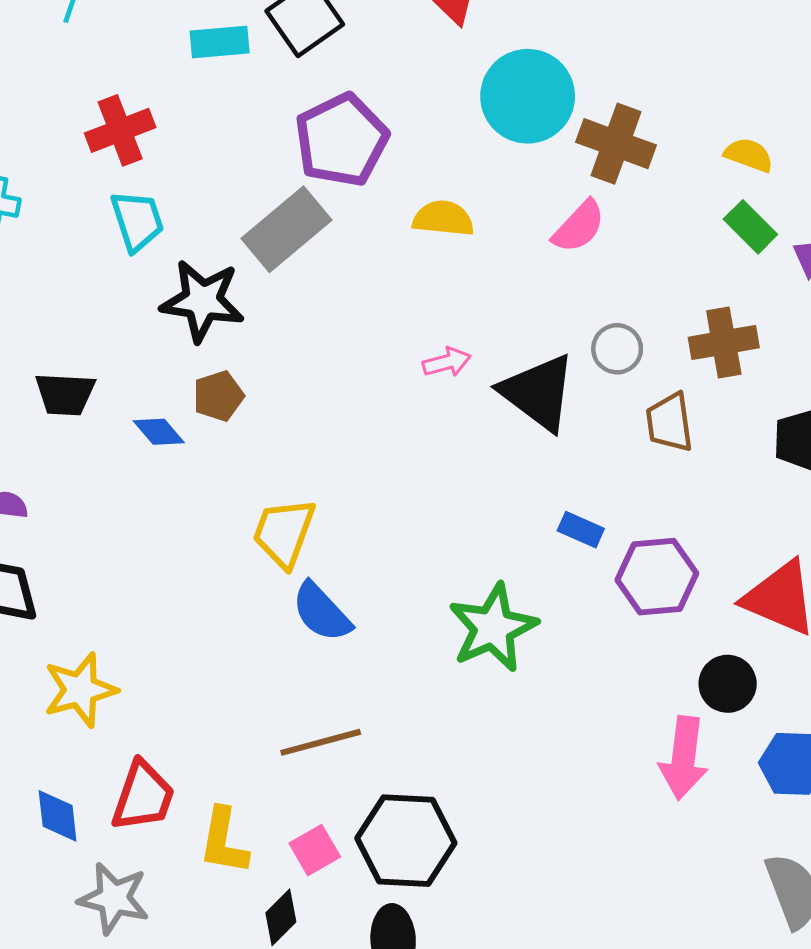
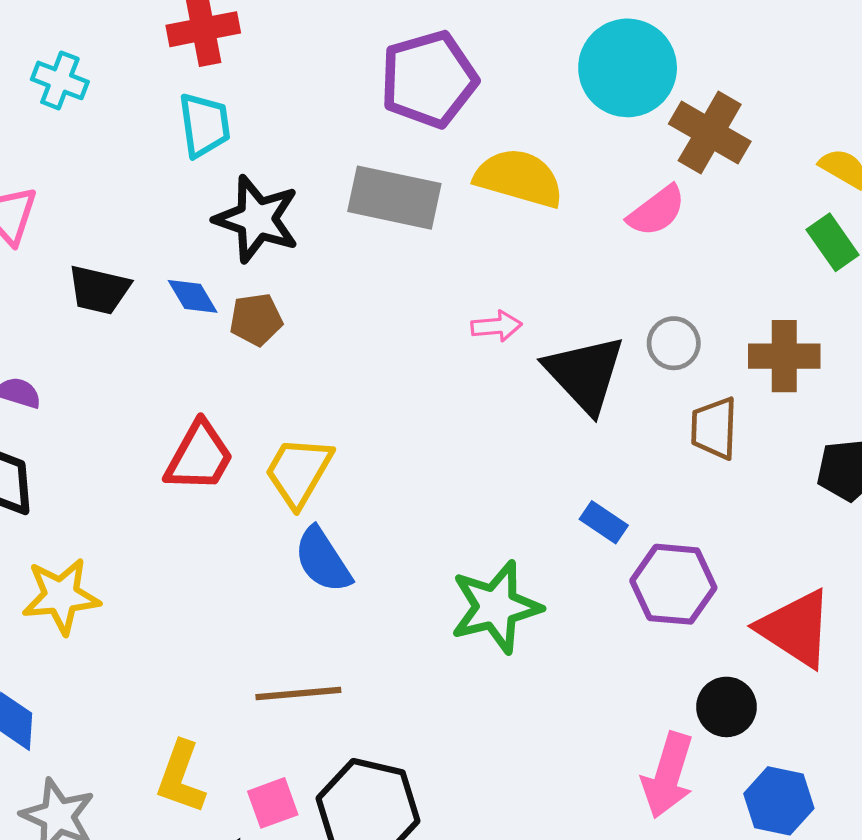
yellow semicircle: (443, 218) -> (519, 178), size x1.4
gray rectangle: (286, 229) -> (394, 198), moved, turned 42
blue diamond: (159, 432) -> (193, 296), moved
red trapezoid: (143, 796) -> (199, 457), moved

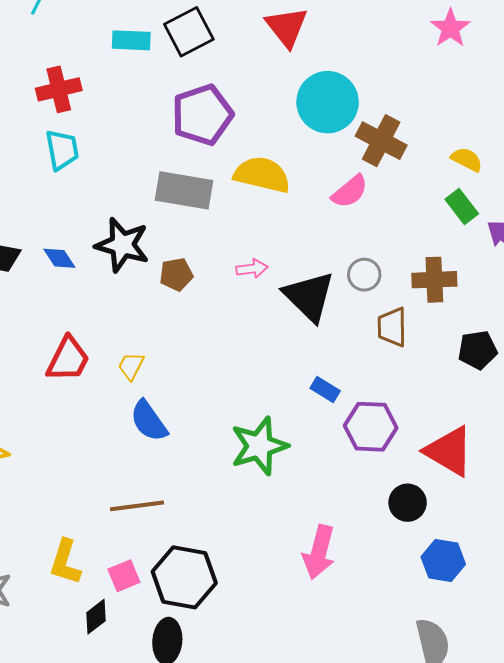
black star: (257, 219) -> (122, 245), moved
brown pentagon: (256, 319) -> (176, 274), moved
yellow trapezoid: (299, 472) -> (131, 366), size x0.6
pink arrow: (668, 775) -> (319, 552), moved

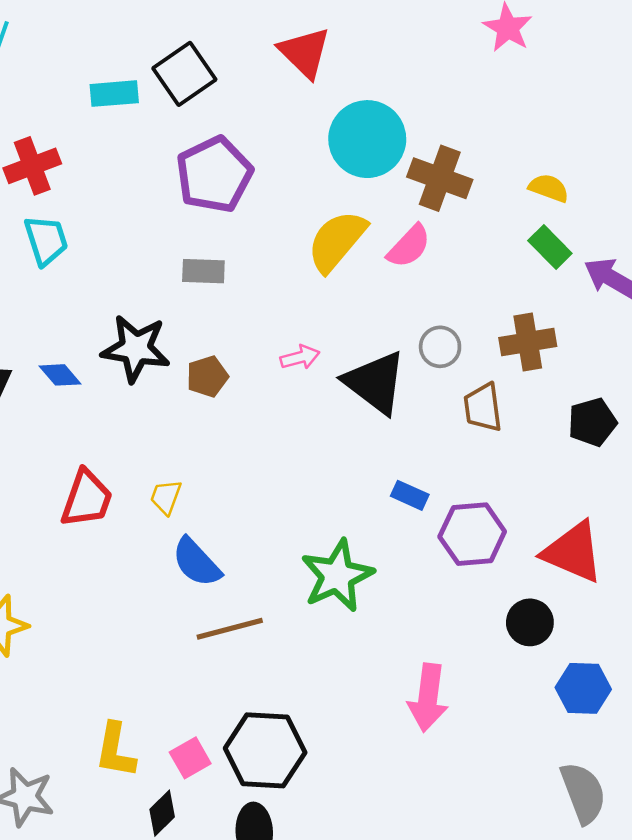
yellow semicircle: (262, 175) -> (337, 241), moved, turned -56
gray rectangle: (184, 190) -> (203, 271), size x0.6
brown line: (137, 506) -> (230, 629), moved

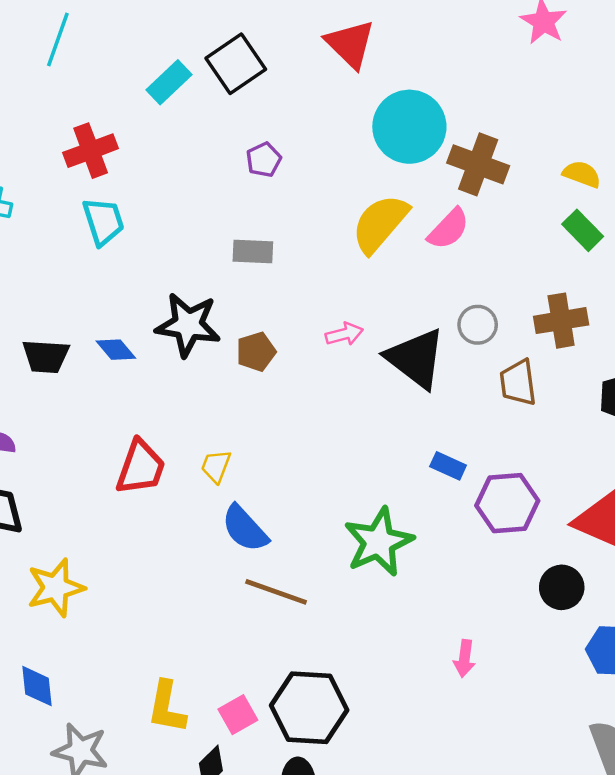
cyan rectangle: (114, 94) -> (169, 82), turned -39
purple pentagon: (214, 175) -> (264, 160), size x0.5
brown line: (230, 629) -> (276, 592), turned 34
pink arrow: (428, 698) -> (464, 658), size x0.6

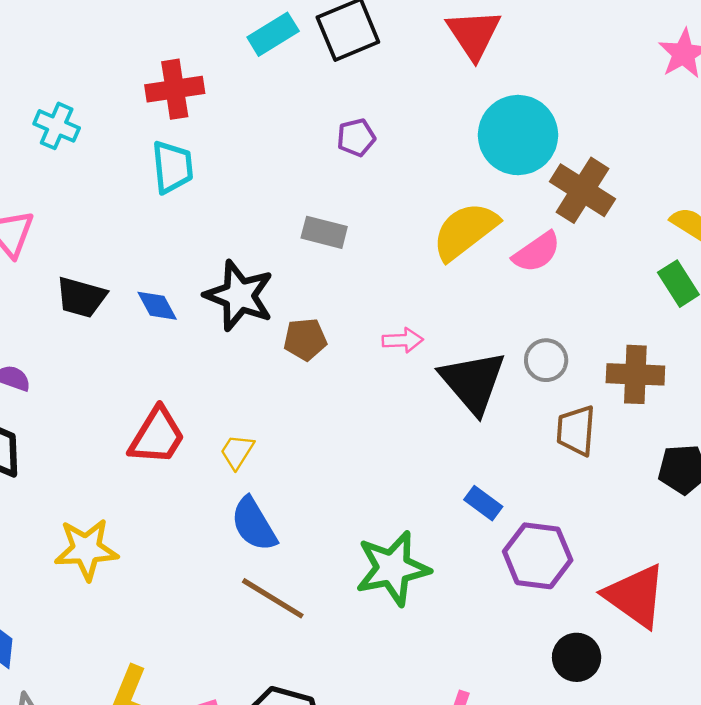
yellow star: (56, 588) -> (86, 549), moved

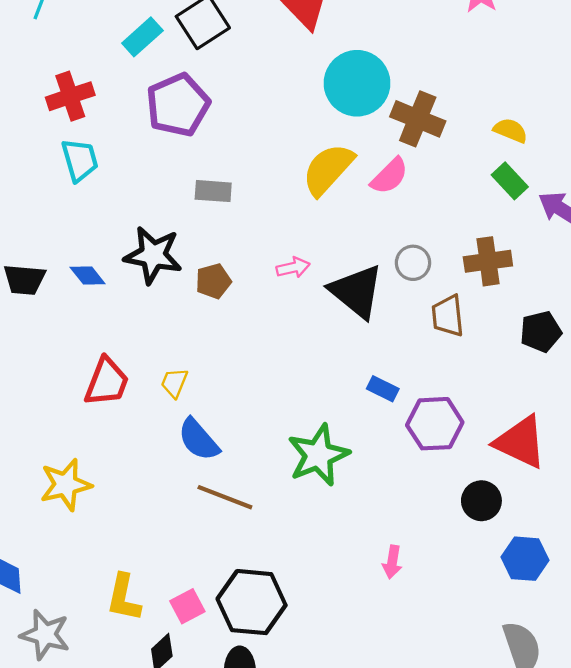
purple pentagon: (356, 137) -> (178, 105), moved, size x2.0

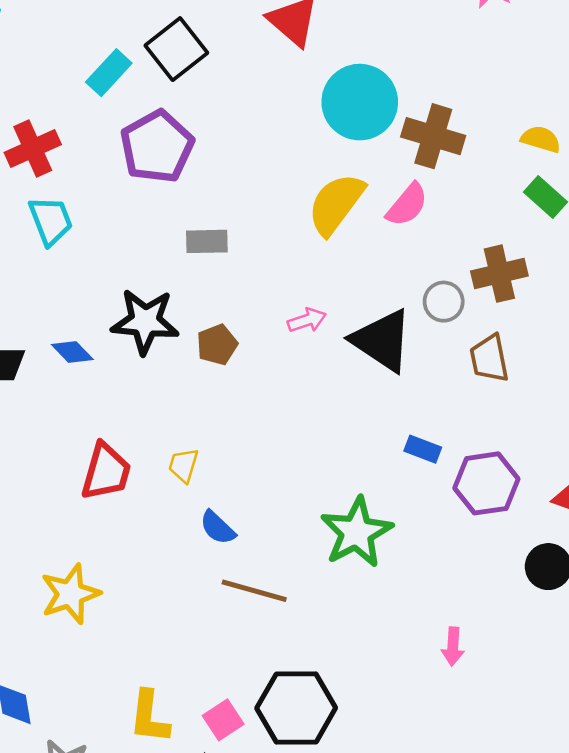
brown cross: (488, 261) -> (499, 274), moved
blue semicircle: (199, 440) -> (218, 528), size x0.7

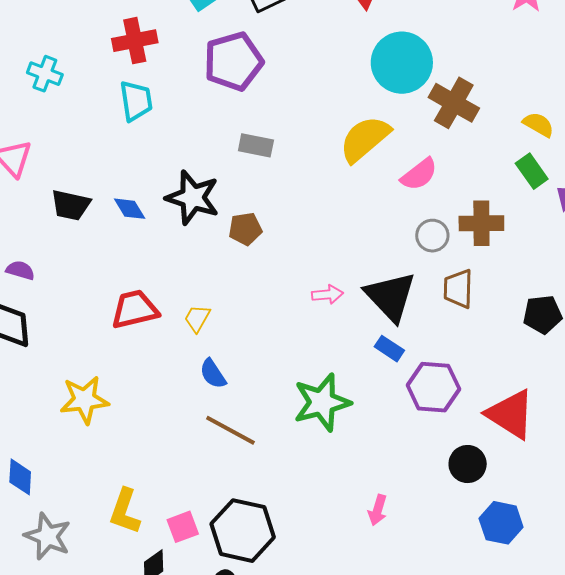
pink semicircle: (407, 205) -> (419, 174), moved
pink arrow: (307, 320) -> (327, 294), moved
black triangle: (382, 340) -> (390, 296), moved
red trapezoid: (106, 472) -> (135, 309), turned -132

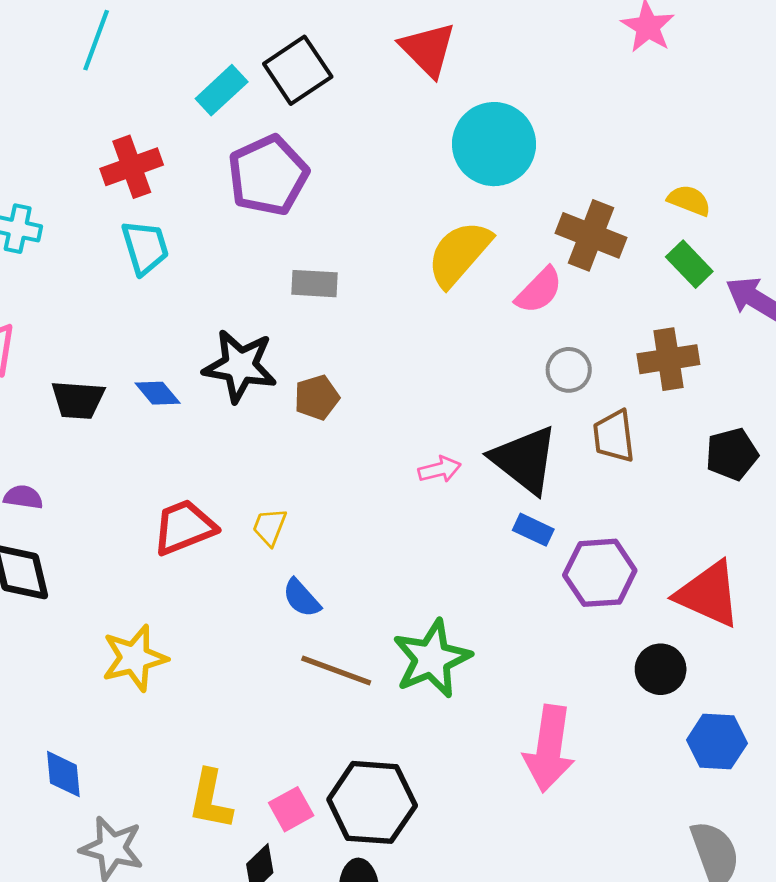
brown cross: (454, 103) -> (591, 235), moved
brown cross: (481, 223) -> (668, 359), moved
green star: (322, 402) -> (432, 659), moved
pink arrow: (378, 510) -> (549, 749), size x2.0

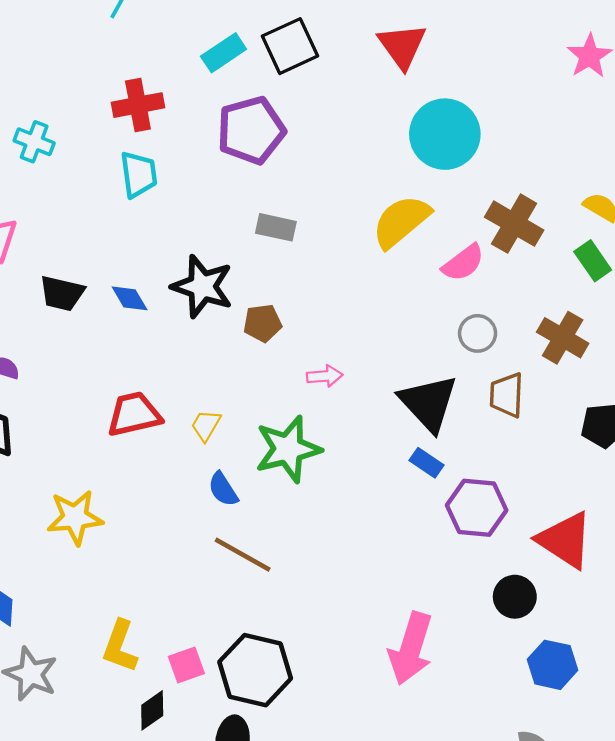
brown cross: (668, 359) -> (563, 338), turned 30
pink arrow: (440, 469) -> (325, 376), moved
green star: (432, 659) -> (288, 449), moved

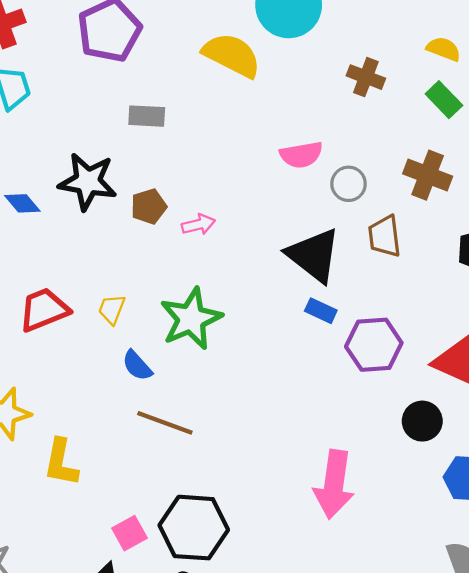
yellow semicircle: (401, 221) -> (232, 55), moved, turned 76
brown cross: (514, 224) -> (366, 77), size x0.7
pink semicircle: (463, 263) -> (301, 155), moved, turned 36
pink arrow: (325, 376) -> (198, 224), moved
yellow L-shape: (120, 646) -> (61, 462), moved

